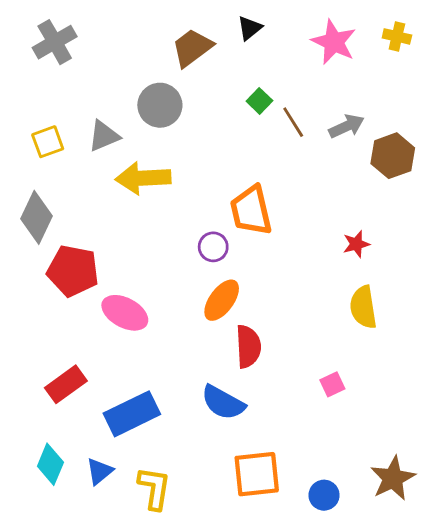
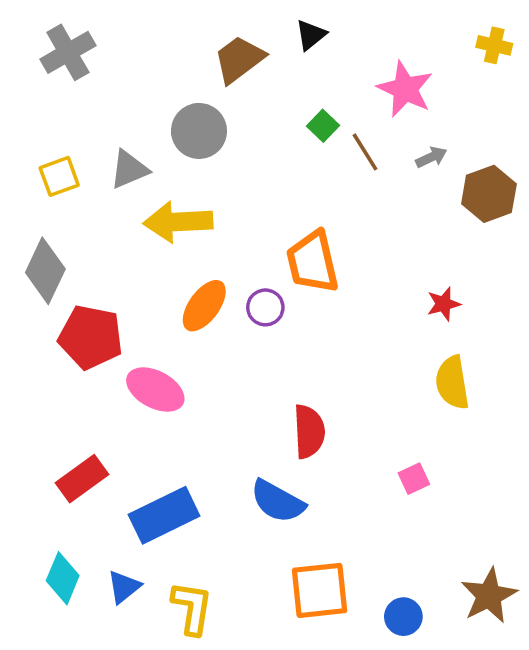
pink star: (334, 42) -> (405, 89), moved
gray arrow: (346, 126) -> (431, 157), size x0.7
orange ellipse: (222, 300) -> (204, 306), moved

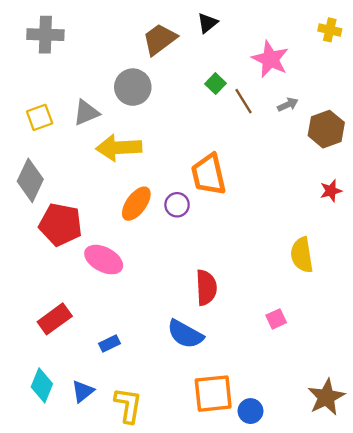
gray cross: (68, 52) -> (45, 35), turned 32
red star: (444, 304) -> (331, 191), moved
blue rectangle: (164, 515) -> (109, 343), size x0.5
blue circle: (403, 617) -> (250, 411), moved

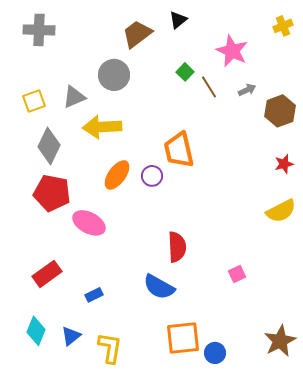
yellow cross: (330, 30) -> (283, 26), turned -36
gray diamond: (30, 180) -> (49, 146), moved
yellow semicircle: (302, 255) -> (281, 211), moved, turned -108

